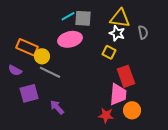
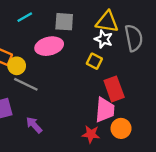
cyan line: (68, 16) -> (25, 17), moved
gray semicircle: (143, 32) -> (134, 38), size x1.6

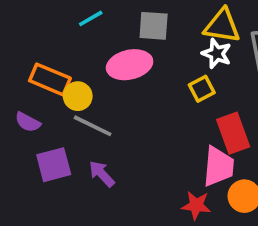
yellow square: (94, 61) -> (202, 89), turned 35
purple arrow: (34, 125) -> (102, 174), moved

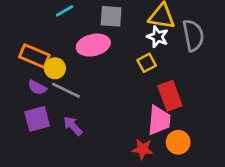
purple semicircle: (28, 122) -> (37, 87), moved

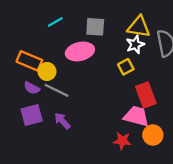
white star: (158, 37) -> (135, 44), turned 30
pink trapezoid: (159, 120) -> (136, 116), turned -80

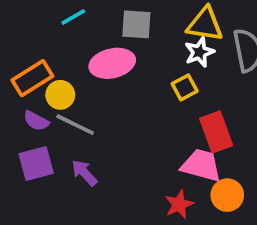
orange rectangle: (29, 61) -> (32, 78), turned -55
red star: (122, 141) -> (179, 204), turned -30

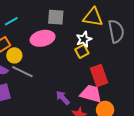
cyan line: (73, 17) -> (11, 21), moved
white star: (199, 52) -> (84, 39), moved
purple arrow: (84, 173) -> (63, 98), moved

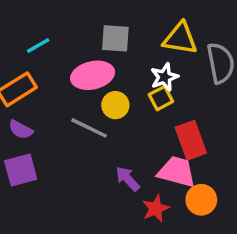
yellow circle: (14, 55) -> (115, 105), moved
gray line: (22, 72) -> (89, 128), moved

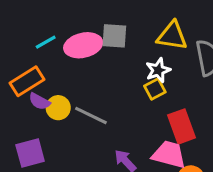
pink ellipse: (93, 75) -> (83, 45), moved
yellow circle: (115, 105) -> (58, 108), moved
purple semicircle: (21, 130) -> (39, 101), moved

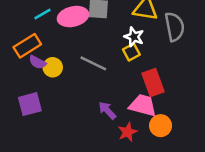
white star: (158, 70) -> (134, 37), turned -30
gray line: (91, 115) -> (93, 63), moved

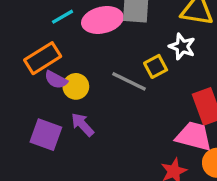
yellow square: (131, 52) -> (156, 66), moved
purple square: (30, 104) -> (46, 135), turned 35
purple arrow: (107, 110) -> (82, 125), moved

